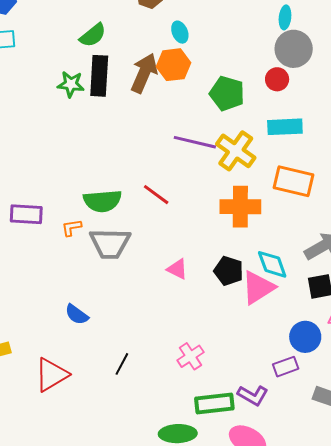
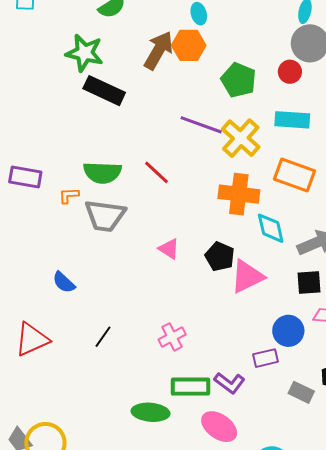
black rectangle: (99, 76) -> (104, 91), moved, turned -75
green star: (71, 84) -> (84, 53), size x1.4
cyan diamond: (272, 264) -> (271, 228), moved

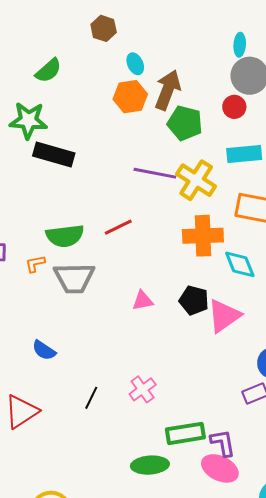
brown arrow: (159, 50) -> (168, 90), moved
red line: (157, 172) -> (118, 227), turned -60
pink triangle: (169, 249) -> (143, 301), turned -35
pink cross: (172, 337) -> (143, 389), moved
purple L-shape: (230, 383) -> (223, 443), moved, turned -128

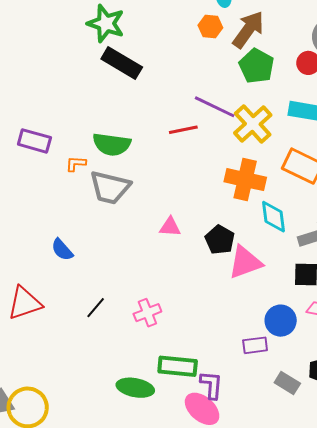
orange hexagon: (130, 97) -> (210, 26), size x0.7
red line: (118, 227) -> (183, 130), moved

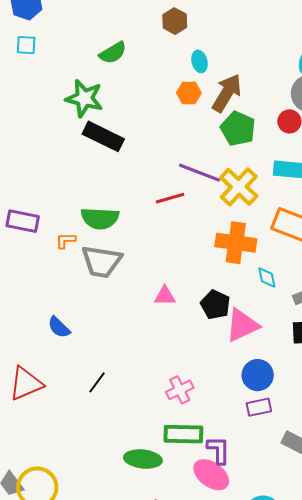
cyan diamond: (273, 217) -> (267, 277), size x0.7
pink cross: (147, 313) -> (180, 390), moved
blue circle: (281, 321) -> (258, 375), moved

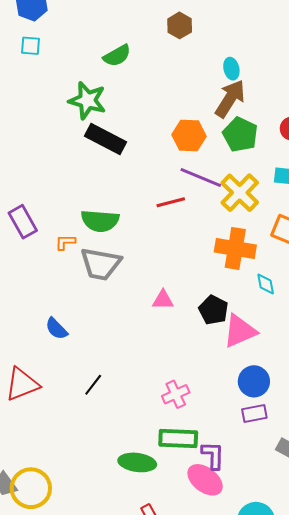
cyan ellipse: (200, 61) -> (231, 69), moved
orange hexagon: (189, 93) -> (189, 136), moved, size x1.4
purple rectangle: (23, 221) -> (23, 222), turned 48

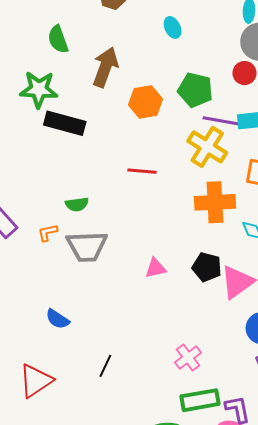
green semicircle: (117, 56) -> (58, 39), turned 112
brown arrow: (230, 99) -> (105, 67), moved
purple line: (201, 178) -> (224, 121), moved
red line: (171, 202) -> (142, 171), turned 32
green semicircle: (100, 221) -> (77, 204), size x0.6

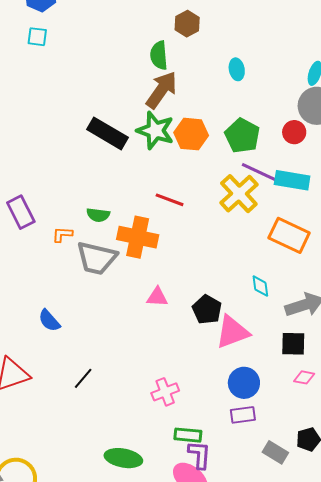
green semicircle: (58, 39) -> (159, 55), moved
green star: (39, 89) -> (155, 130), moved
orange cross: (215, 202) -> (138, 237), moved
green rectangle: (200, 400) -> (188, 435), moved, size x0.7

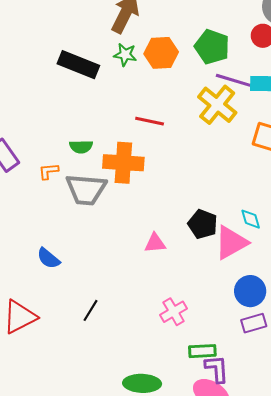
green star: (155, 130) -> (125, 55), size x0.6
cyan diamond: (260, 286) -> (251, 219), moved
pink triangle: (157, 297) -> (155, 243), moved

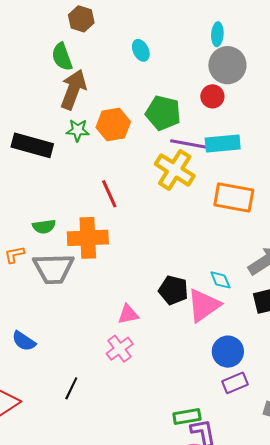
red line: (150, 121) -> (109, 194), turned 60
pink cross: (174, 312) -> (120, 349), moved

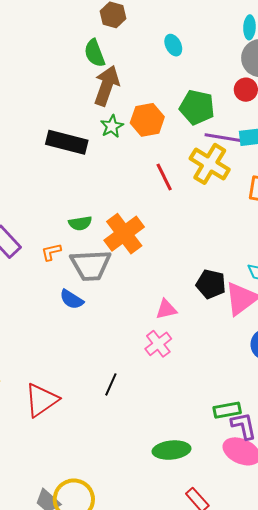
green star: (78, 130) -> (112, 126), turned -30
red line: (109, 194) -> (164, 177), moved
orange cross: (88, 238) -> (124, 234), turned -33
blue semicircle: (24, 341) -> (72, 299), moved

